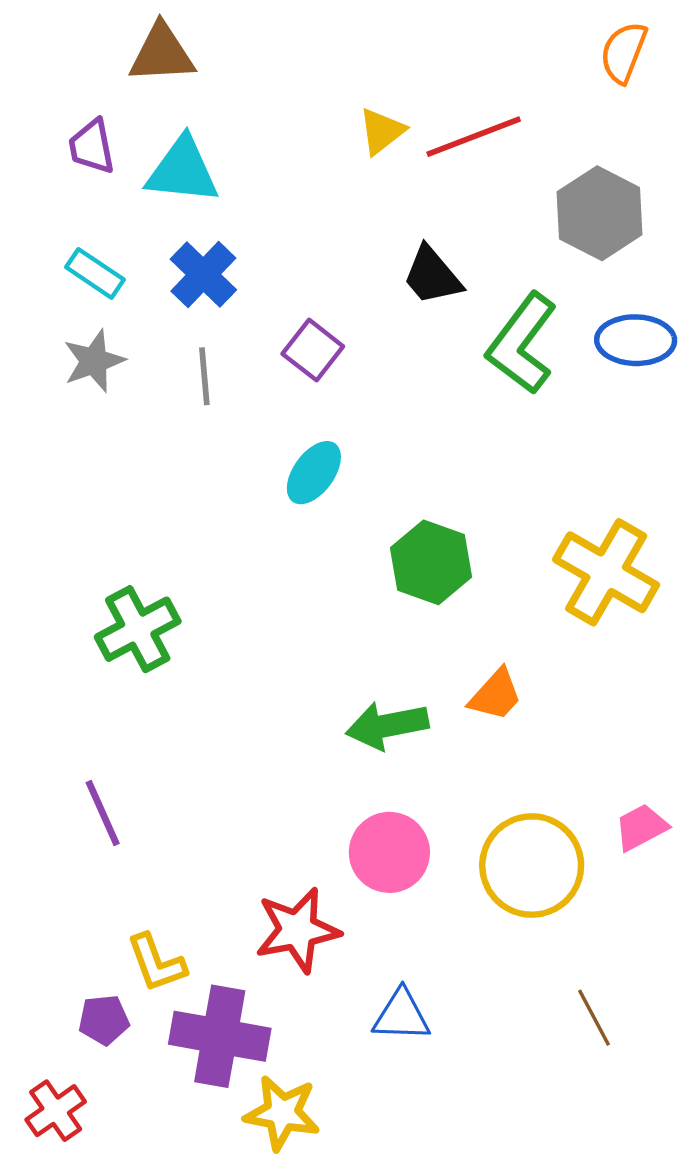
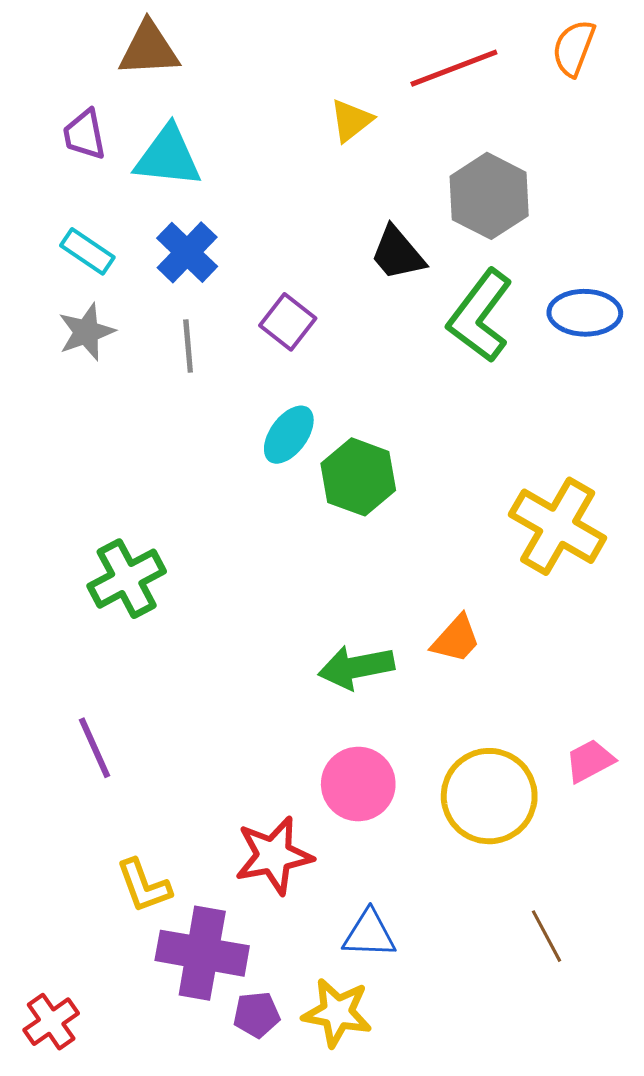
red line: (474, 137) -> (454, 68), moved
gray hexagon: (600, 213) -> (489, 196), moved
green hexagon: (431, 562) -> (358, 477), moved
purple pentagon: (104, 1020) -> (257, 1015), moved
yellow star: (282, 1113) -> (337, 1013), moved

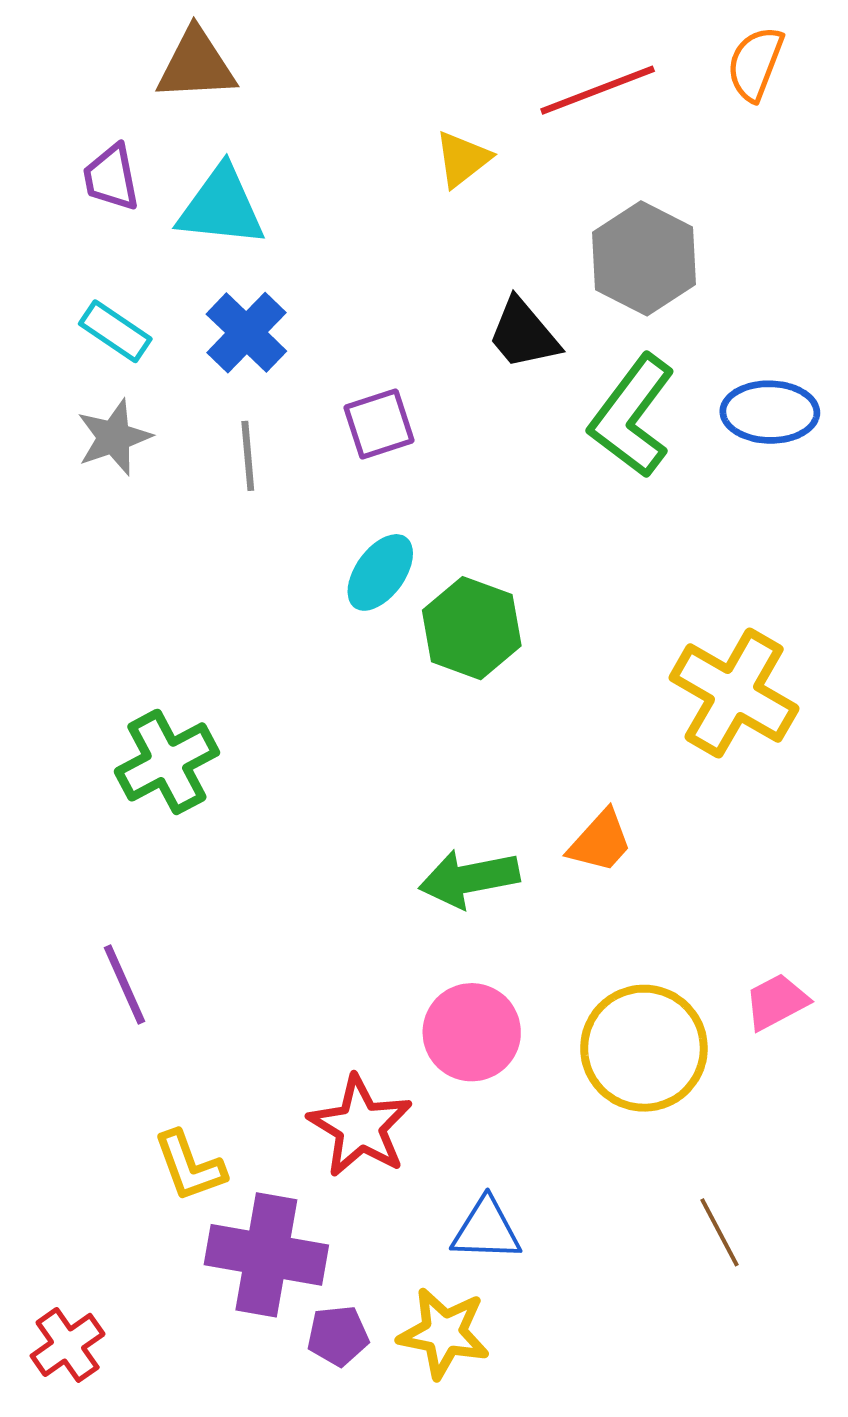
purple square: (288, 322) -> (379, 424), turned 34
red star: (274, 855) -> (360, 1126), turned -30

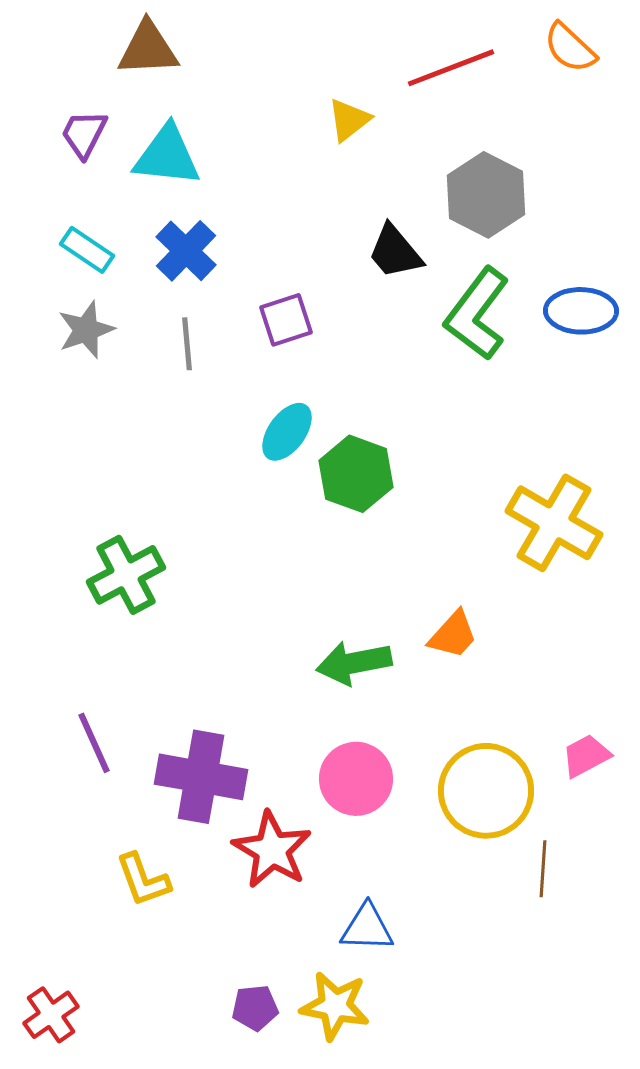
orange semicircle: (755, 64) -> (570, 48), turned -68
purple trapezoid: (111, 178) -> (84, 134), turned 38
brown line: (719, 1232) -> (543, 869), moved, turned 32
purple cross: (266, 1255) -> (201, 777), moved

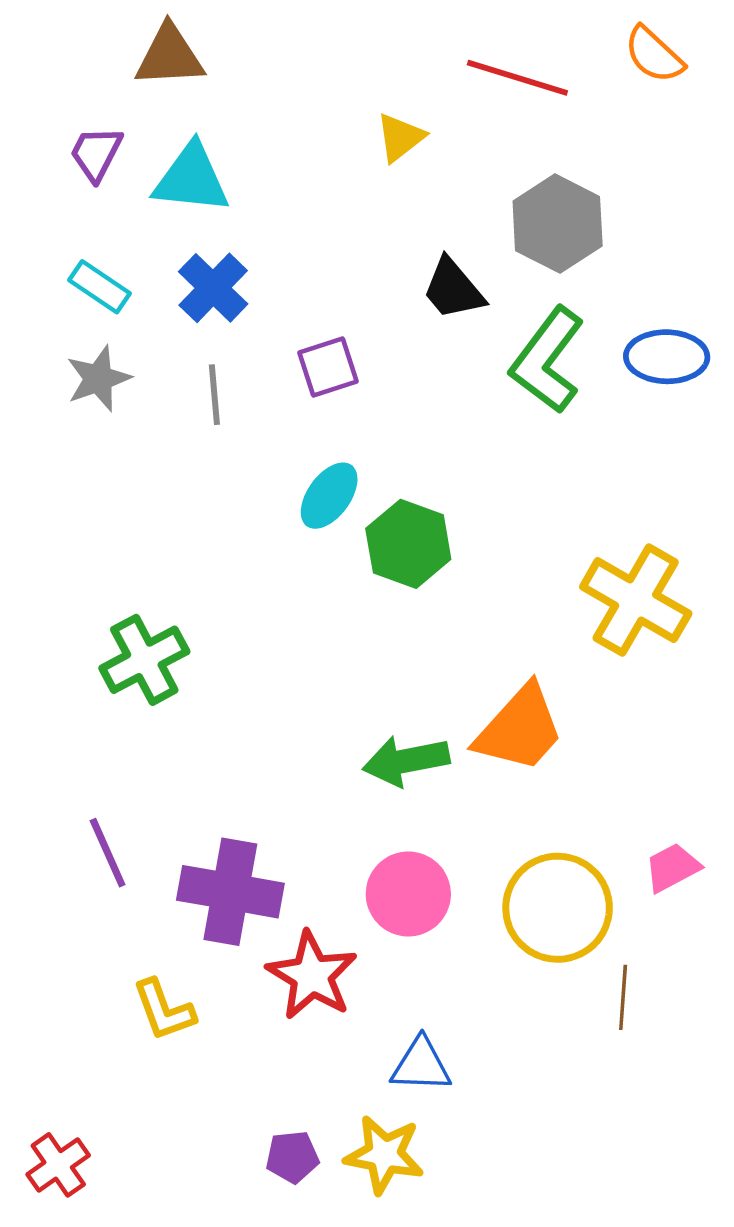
red line: (451, 68) -> (517, 78), turned 38
orange trapezoid: (453, 635) -> (520, 729), size x1.6

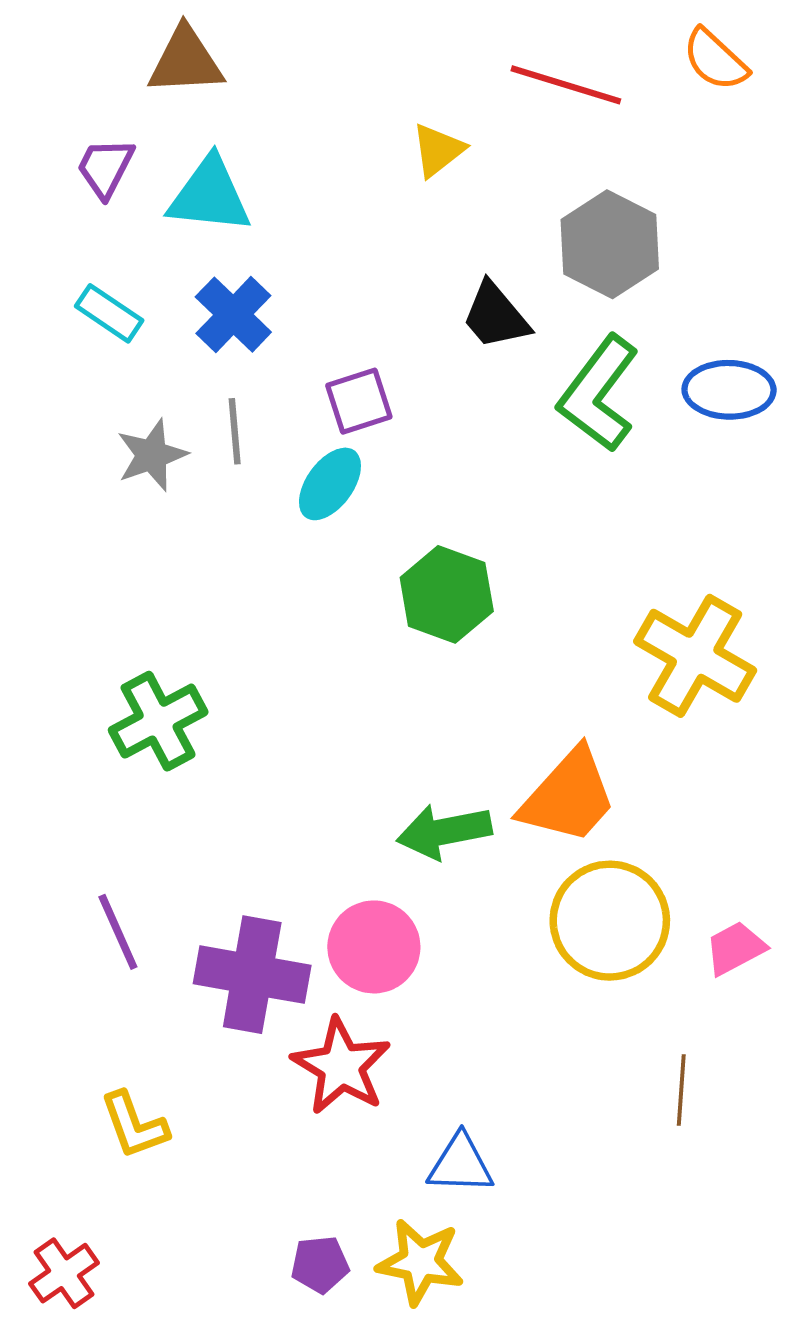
gray star: (98, 379) -> (152, 455), moved
cyan ellipse: (329, 496) -> (330, 484), moved
pink circle: (408, 894) -> (374, 947), moved
yellow circle: (558, 908) -> (610, 921), moved
yellow L-shape: (164, 1010) -> (134, 1125), moved

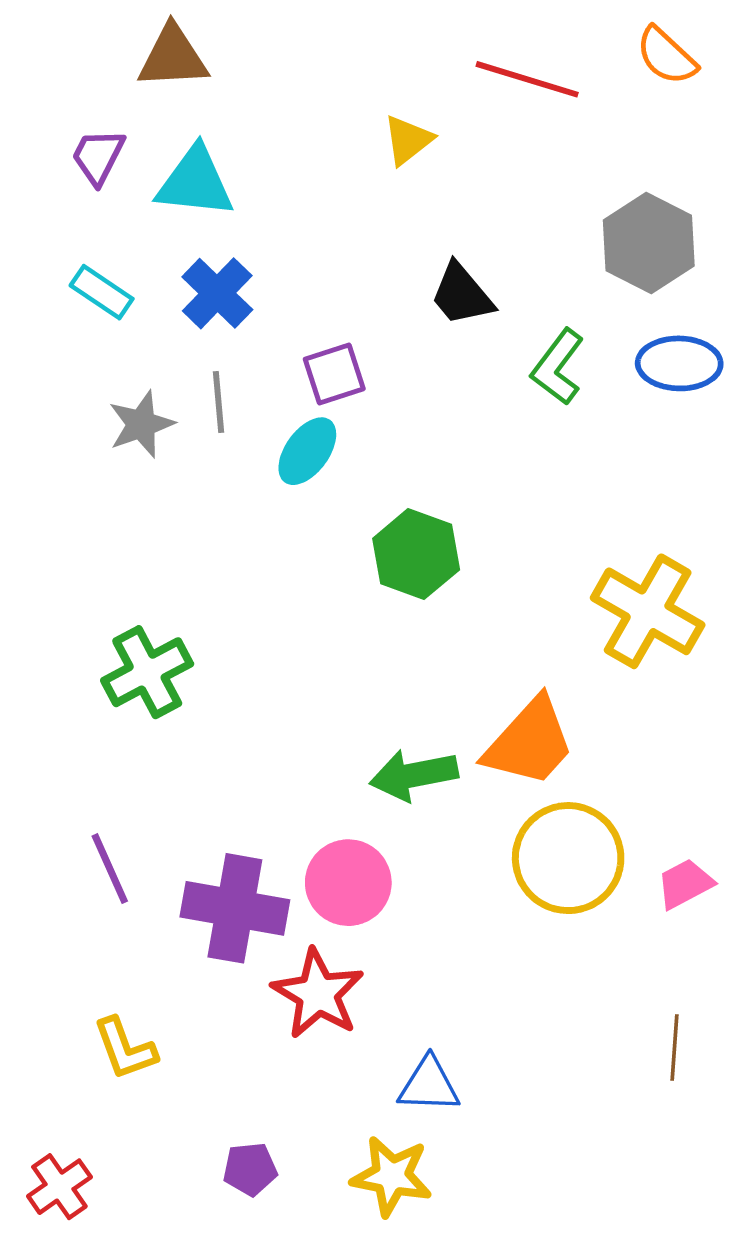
gray hexagon: (610, 244) -> (649, 243), moved
green L-shape: (599, 394) -> (558, 367), size x0.7
brown line: (681, 1090) -> (675, 1047), moved
purple pentagon: (320, 1264) -> (250, 1169), moved

